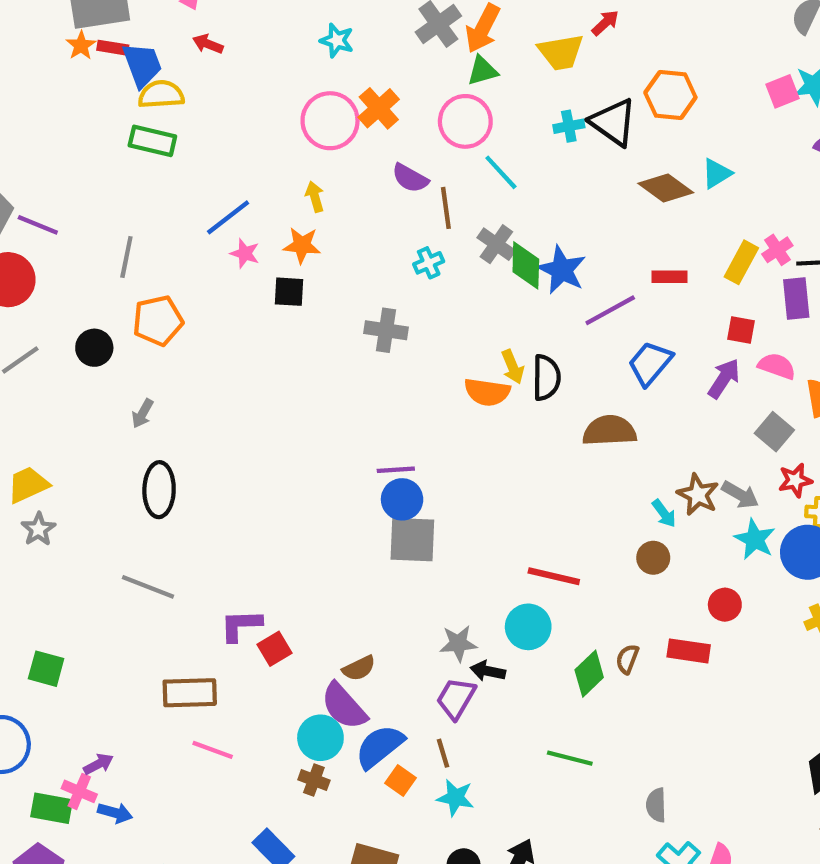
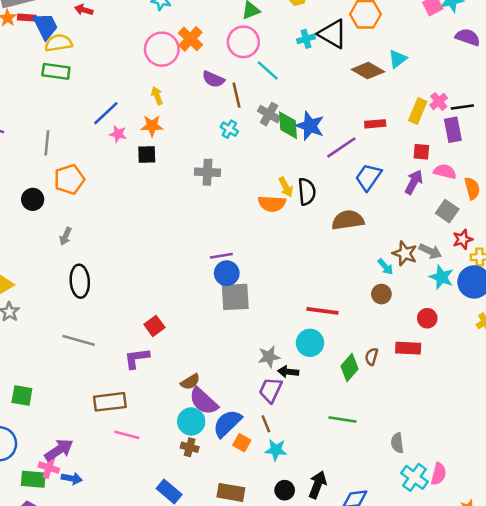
cyan cross: (429, 263) -> (229, 129), turned -30
red square: (274, 649) -> (154, 326), moved
brown semicircle: (359, 668) -> (190, 382), moved
purple arrow: (98, 764) -> (59, 450), size x1.6

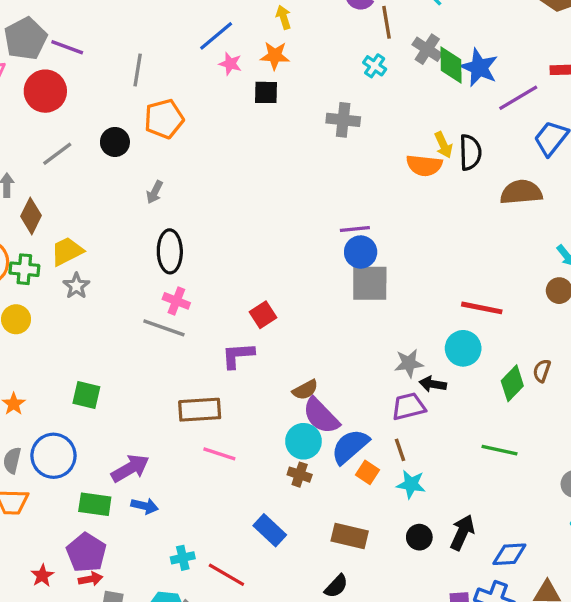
purple trapezoid: (271, 390) -> (409, 406), turned 48
pink cross: (49, 468) -> (176, 301), moved

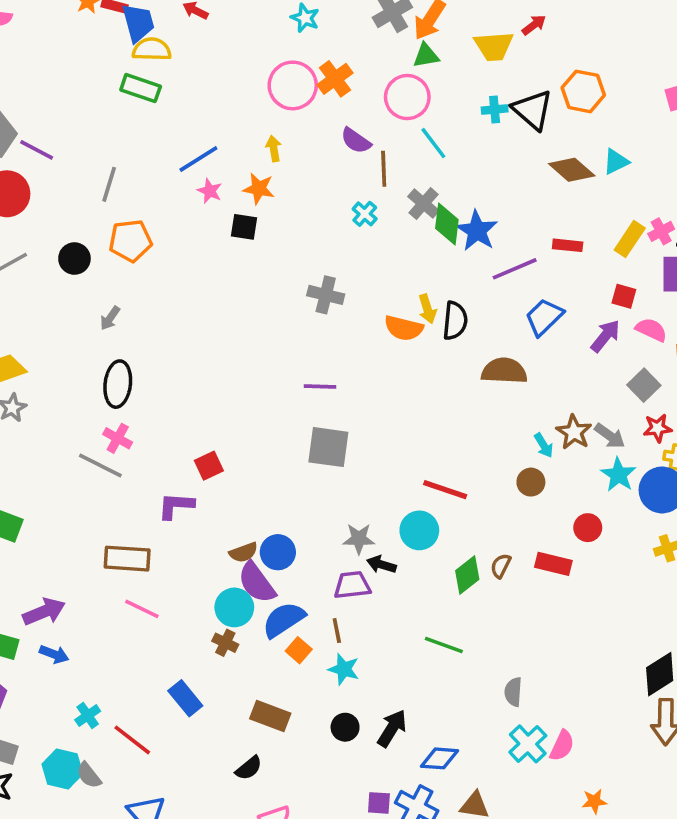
gray cross: (343, 120) -> (326, 295), moved
blue circle: (361, 252) -> (278, 552), moved
cyan cross: (183, 558) -> (88, 716), turned -30

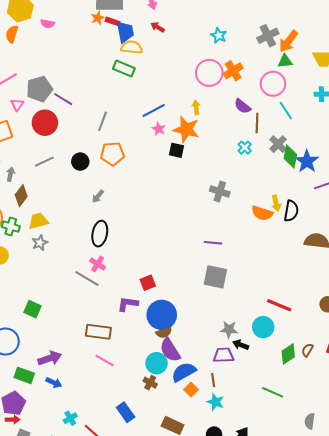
orange star: (259, 189) -> (186, 129), size x1.5
blue circle: (278, 552) -> (162, 315), moved, size x1.5

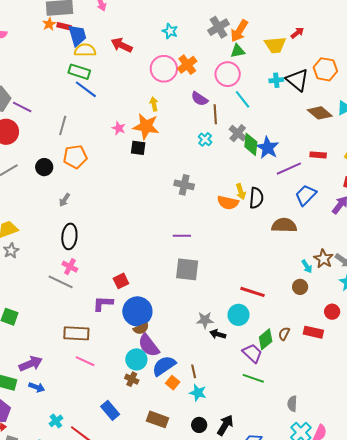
red arrow: (158, 27) -> (122, 45), moved, size x1.5
blue line: (154, 111) -> (86, 89), moved, turned 70
purple trapezoid: (224, 355) -> (252, 353), moved, turned 50

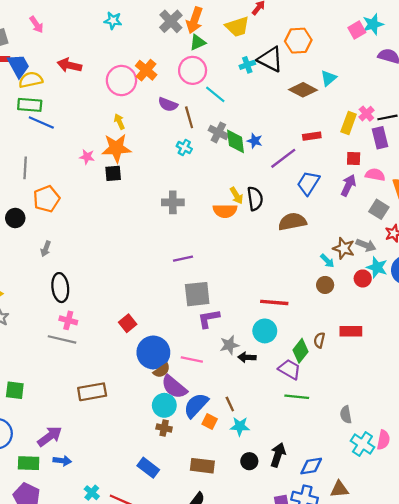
cyan star: (170, 31) -> (113, 21), moved
blue star: (268, 148) -> (255, 141), size x0.6
purple L-shape: (103, 303) -> (209, 319), moved
red circle: (332, 312) -> (363, 278), moved
pink line: (85, 361) -> (192, 359), moved

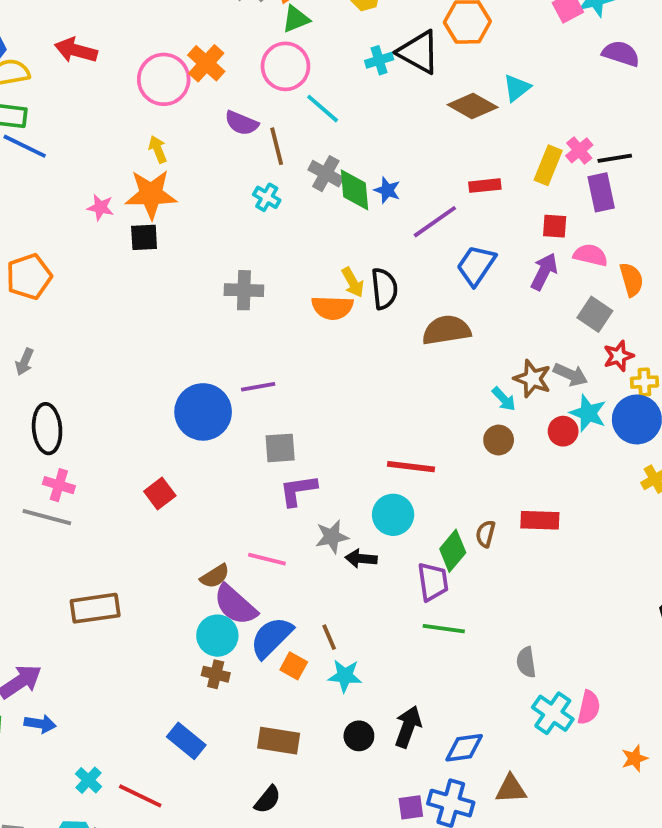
gray square: (197, 294) -> (280, 448), size x0.7
blue circle: (153, 352) -> (203, 412), moved
purple trapezoid: (290, 369) -> (433, 582), turned 50

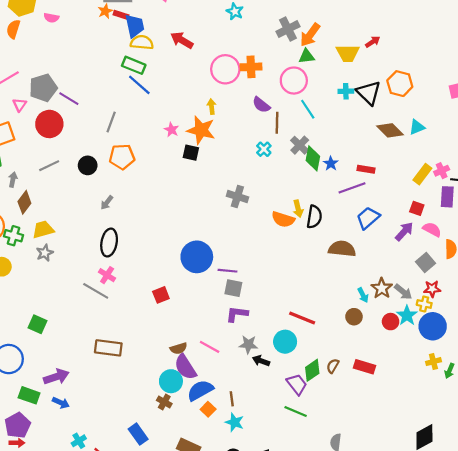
orange cross: (206, 63) -> (251, 67), turned 30
red rectangle: (485, 186) -> (366, 169), moved
yellow cross: (644, 382) -> (424, 304), moved
purple line: (258, 387) -> (227, 271), moved
purple trapezoid: (433, 582) -> (297, 384), turned -45

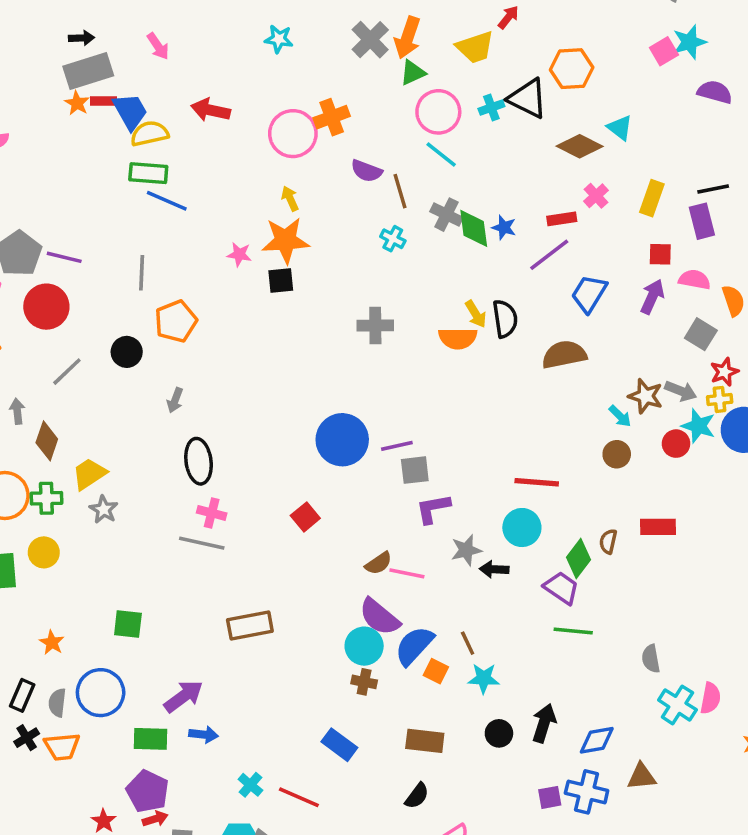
pink circle: (294, 81) -> (438, 112), moved
cyan triangle: (417, 127) -> (620, 128), turned -42
pink cross: (442, 171) -> (596, 196), moved
brown semicircle: (179, 348) -> (379, 563), moved

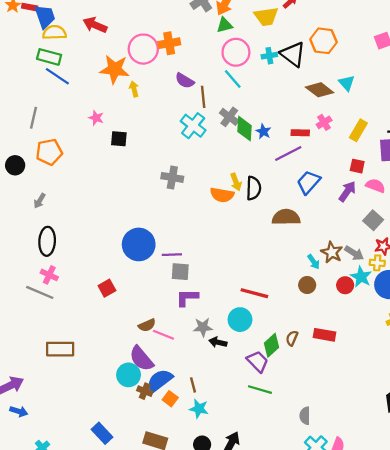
cyan cross: (393, 239) -> (193, 126), size x1.6
orange star: (286, 240) -> (115, 69), moved
brown cross: (364, 682) -> (145, 391), moved

